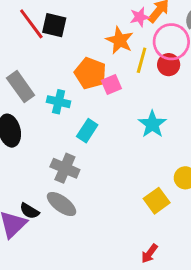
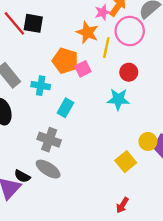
red circle: (169, 65) -> (129, 72), moved
cyan star: (152, 124) -> (118, 99), turned -30

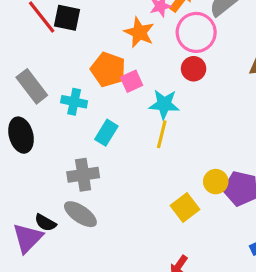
yellow line: (106, 48) -> (162, 134), moved
red circle: (129, 72) -> (194, 69), moved
cyan star: (118, 99) -> (164, 104), moved
gray cross: (49, 140) -> (83, 175), turned -30

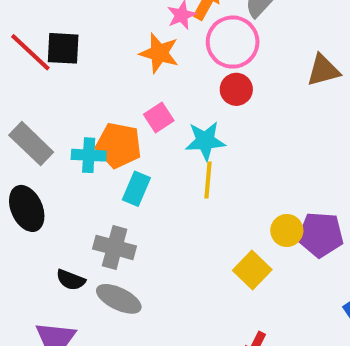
orange pentagon: (108, 69) -> (119, 145), moved
gray cross: (83, 175) -> (115, 247), turned 32
black semicircle: (45, 223) -> (71, 280), moved

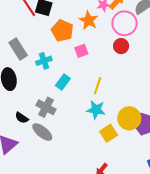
cyan star: (205, 141) -> (96, 110), moved
orange pentagon: (119, 145) -> (62, 31), moved
cyan cross: (89, 155) -> (44, 61), turned -35
yellow circle: (287, 230) -> (129, 118), size x1.5

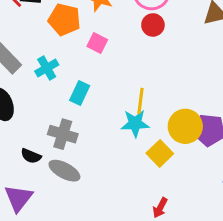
pink square: (81, 51) -> (97, 43), turned -32
yellow line: (98, 86) -> (141, 101), moved

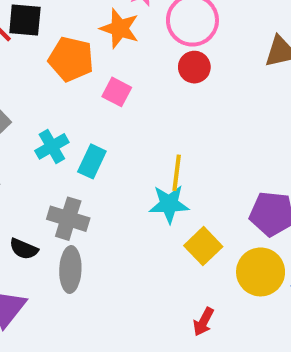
cyan cross: (47, 68) -> (52, 146), moved
yellow circle: (185, 126) -> (261, 272), moved
gray ellipse: (64, 171) -> (70, 270), turned 64

